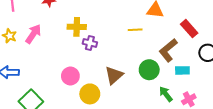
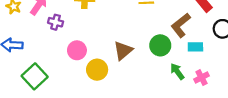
purple cross: (90, 43) -> (56, 22), moved

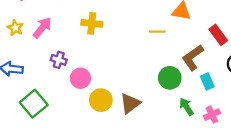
purple cross: (56, 22) -> (59, 60), moved
cyan rectangle: (195, 47) -> (207, 82), turned 64
brown triangle: (123, 50) -> (130, 103), moved

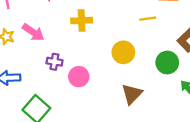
pink arrow: (42, 28) -> (33, 32), turned 95
yellow circle: (101, 100) -> (123, 52), moved

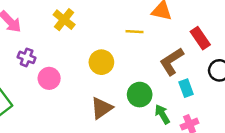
yellow cross: (82, 21) -> (64, 20), turned 30
green circle: (167, 63) -> (140, 95), moved

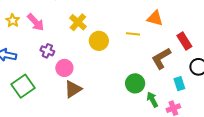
yellow circle: (101, 62) -> (99, 41), moved
cyan rectangle: (186, 88) -> (179, 84), moved
brown triangle: (102, 108) -> (73, 89), moved

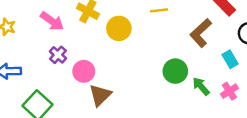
pink arrow: (36, 22) -> (52, 21), moved
purple cross: (47, 51) -> (58, 55), turned 32

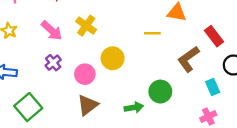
yellow circle: (119, 28) -> (113, 58), moved
pink circle: (84, 71) -> (85, 74), moved
green arrow: (201, 86) -> (134, 107), moved, turned 114

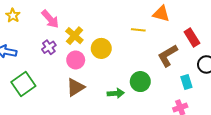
yellow cross: (86, 26) -> (74, 36), moved

